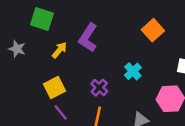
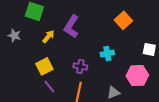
cyan cross: (133, 71) -> (107, 53), turned 32
purple cross: (99, 88) -> (80, 66), turned -32

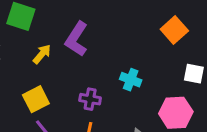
orange square: (123, 20) -> (174, 30), moved
cyan cross: (107, 53) -> (131, 80), turned 32

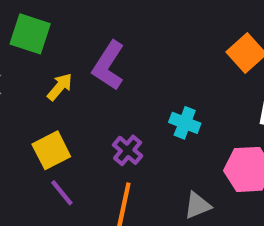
purple cross: (90, 99) -> (128, 150), turned 30

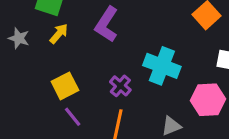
yellow arrow: (60, 87) -> (59, 34), moved
cyan cross: (185, 123) -> (162, 66), size x1.6

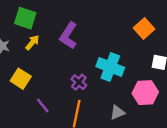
yellow square: (65, 86) -> (21, 79), moved, turned -30

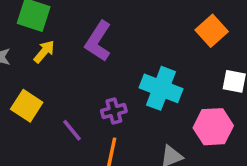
purple cross: (79, 82) -> (114, 111), turned 35
purple line: (43, 105) -> (72, 130), moved

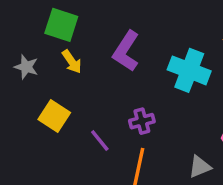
yellow arrow: (44, 52) -> (72, 62), turned 105
cyan cross: (161, 88) -> (189, 70), moved

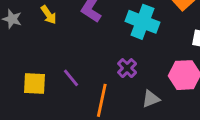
yellow square: (54, 116) -> (35, 83), moved, turned -30
purple cross: (142, 121) -> (127, 68), moved, turned -30

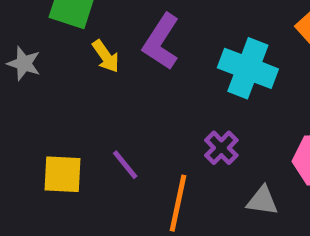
yellow arrow: (49, 15) -> (106, 56), moved
gray triangle: (151, 99) -> (262, 201), turned 30

